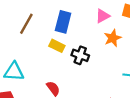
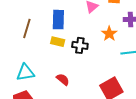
orange star: (113, 38) -> (109, 34), moved

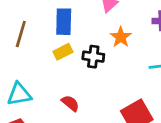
orange star: (109, 34) -> (121, 37), moved
yellow rectangle: (58, 42) -> (63, 52), turned -40

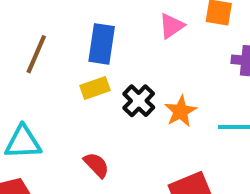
orange star: (121, 37) -> (181, 111), moved
black cross: (93, 57) -> (139, 101), turned 30

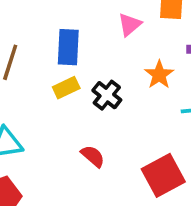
orange star: (181, 111) -> (159, 75), moved
red semicircle: (96, 165) -> (93, 156), moved

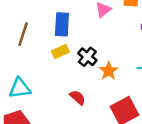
orange star: (159, 75) -> (109, 71), moved

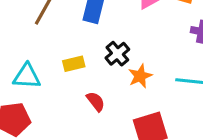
yellow rectangle: (60, 51) -> (74, 64), moved

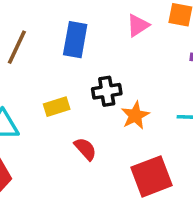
black cross: (117, 54) -> (107, 91), turned 35

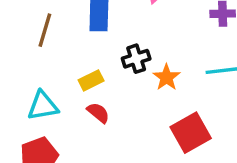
red semicircle: (85, 149) -> (98, 113), moved

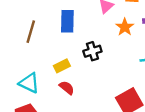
orange star: (166, 77) -> (125, 27), moved
cyan triangle: (43, 106) -> (29, 83), turned 35

